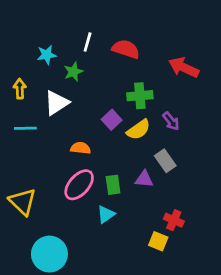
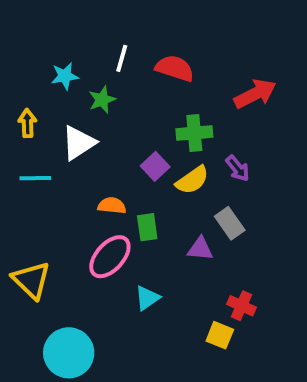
red arrow: (184, 67) -> (255, 94), turned 128
green rectangle: (113, 185) -> (147, 227), moved

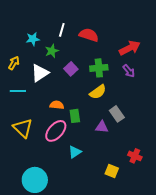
yellow arrow: (27, 123) -> (14, 63), turned 32
purple square: (155, 166) -> (71, 69), moved
purple arrow: (238, 168) -> (129, 71), moved
yellow triangle: (31, 280) -> (23, 128), moved
red cross: (241, 306) -> (135, 156), moved

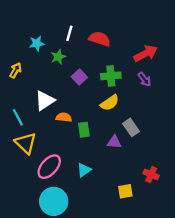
white triangle: (40, 73) -> (45, 101), moved
cyan line: (18, 91) -> (18, 117), moved, turned 63
pink ellipse: (56, 131) -> (49, 167), moved
yellow square: (112, 171) -> (125, 191), turned -32
cyan circle: (35, 180) -> (54, 201), moved

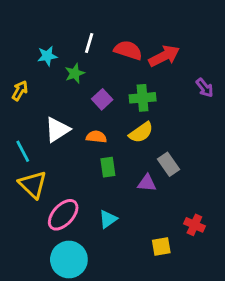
red arrow: (146, 53) -> (164, 56), moved
purple arrow: (144, 79) -> (205, 88), moved
orange semicircle: (64, 117) -> (96, 137), moved

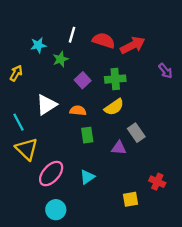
cyan circle: (69, 260) -> (56, 210), size x0.7

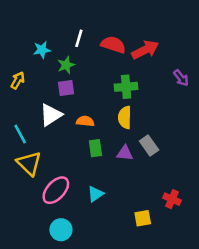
purple square: (83, 80) -> (66, 88), moved, turned 35
yellow semicircle: (114, 107) -> (125, 117), turned 126
purple triangle: (119, 148) -> (125, 153), moved

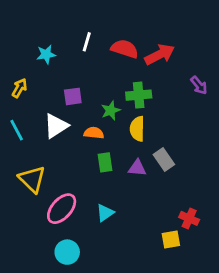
green star: (66, 65) -> (111, 110), moved
cyan line: (20, 134) -> (17, 130), moved
yellow square: (143, 218) -> (171, 239), moved

